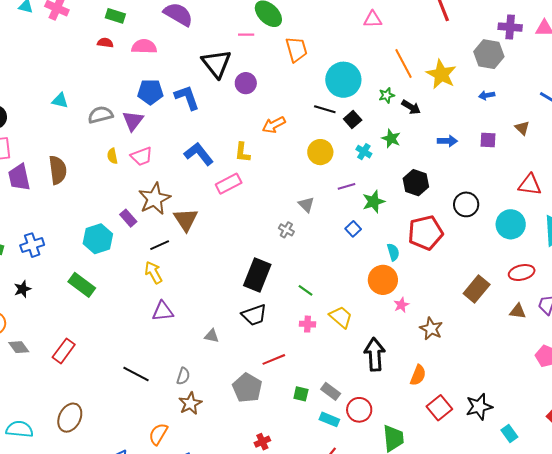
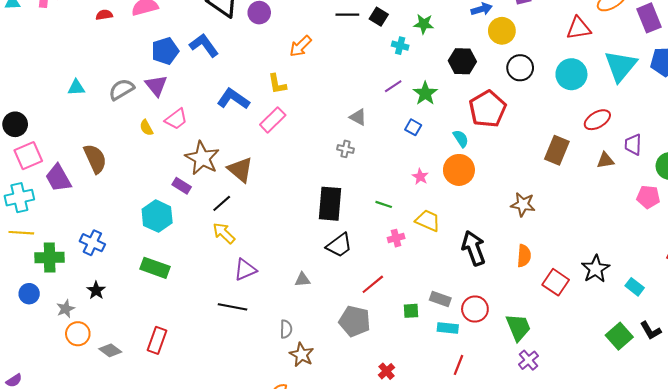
yellow circle: (320, 152) -> (502, 31), moved
blue cross: (32, 245) -> (92, 243), turned -30
pink star: (401, 305) -> (420, 177), moved
black line: (136, 374) -> (232, 307), moved

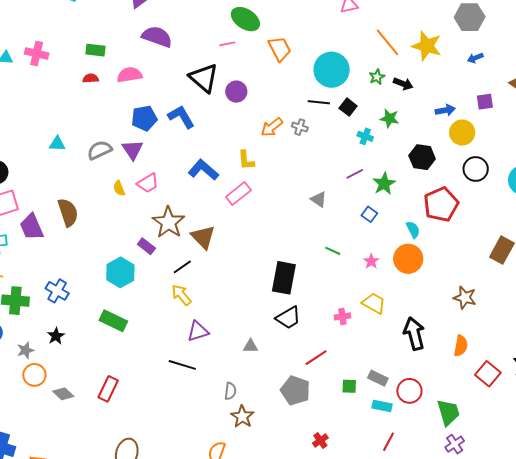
gray cross: (346, 149) -> (300, 127), moved
green line: (384, 204) -> (333, 251), moved

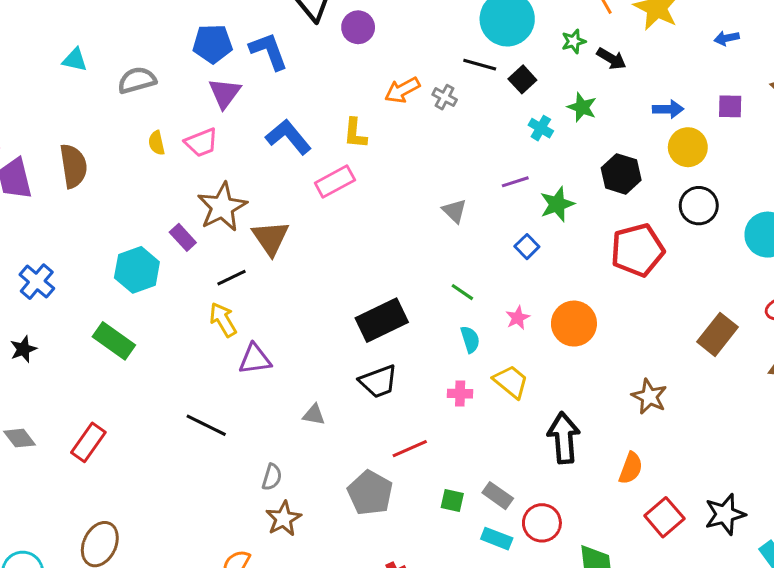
purple triangle: (133, 150) -> (225, 93), moved
cyan semicircle: (413, 230) -> (470, 339), moved
black rectangle: (284, 278) -> (382, 320), turned 44
purple triangle: (198, 331) -> (255, 359), moved

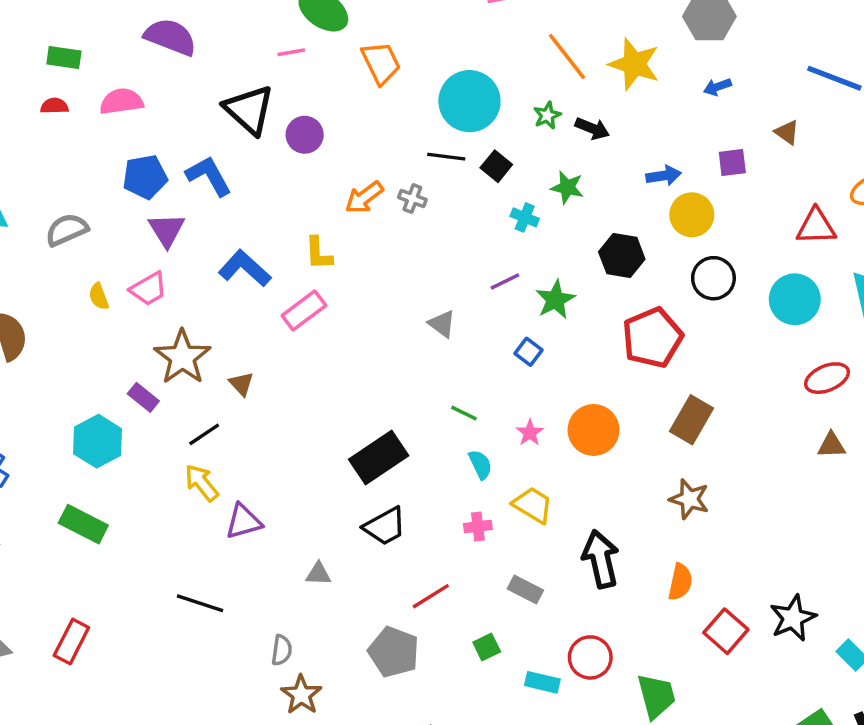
brown triangle: (271, 238) -> (241, 384), size x0.6
brown rectangle: (717, 334) -> (692, 420), moved
gray rectangle: (498, 496) -> (525, 590), moved
green square: (452, 500) -> (487, 647), turned -30

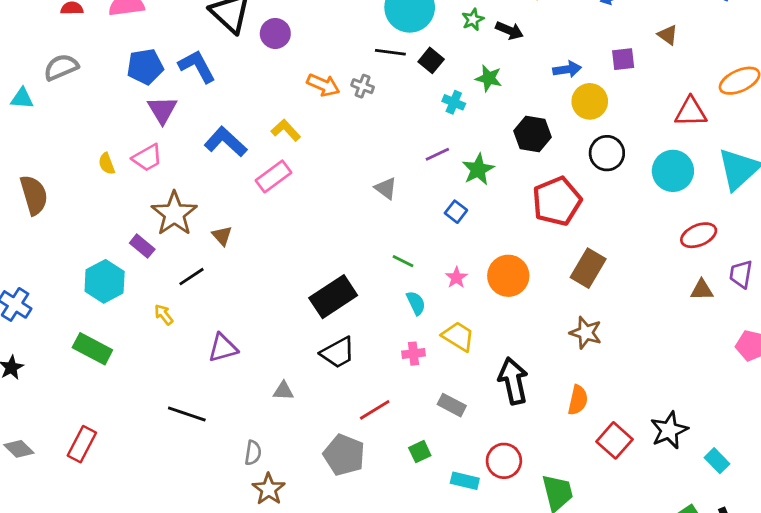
orange arrow: (364, 198) -> (323, 85), turned -120
gray semicircle: (67, 230) -> (61, 67), moved
yellow L-shape: (319, 253) -> (286, 130), turned 140
yellow arrow: (202, 483) -> (164, 315), moved, size x0.7

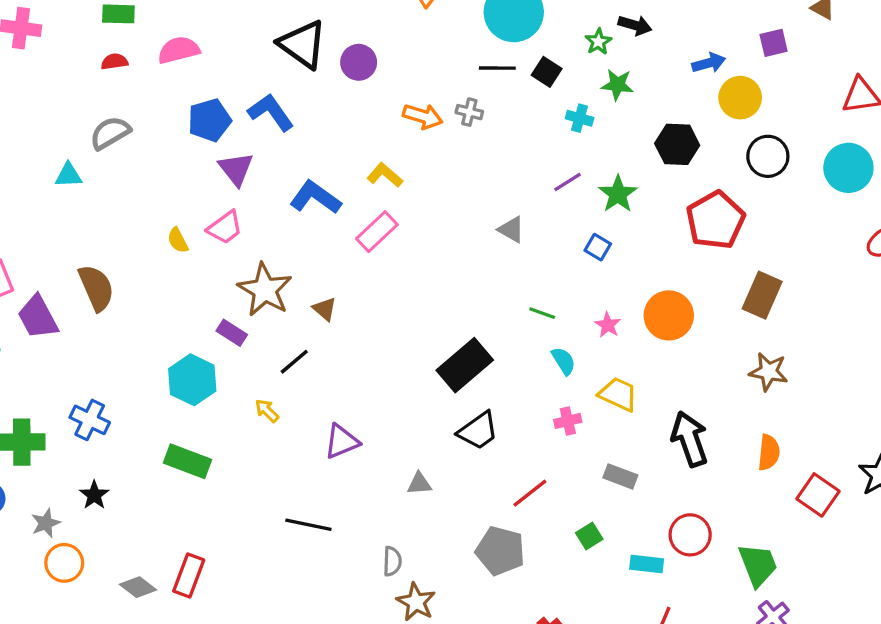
green star: (473, 19) -> (598, 42), moved
gray diamond: (19, 449) -> (138, 587), moved

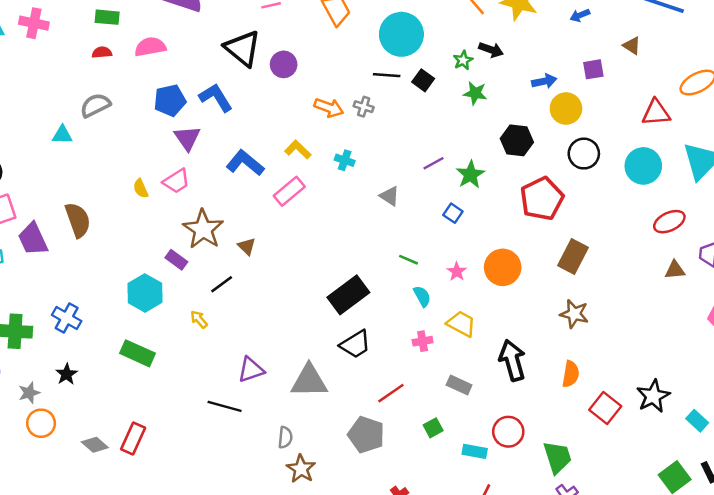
cyan cross: (580, 118) -> (345, 160), moved
purple triangle: (342, 442) -> (251, 370), moved
gray triangle: (419, 484) -> (309, 381), size x2.0

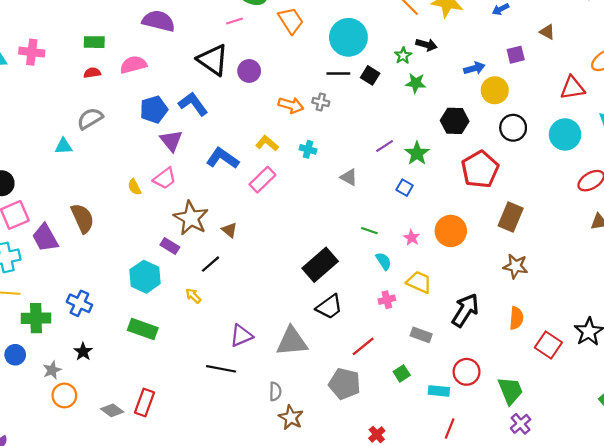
black arrow: (512, 360) -> (465, 310), turned 52

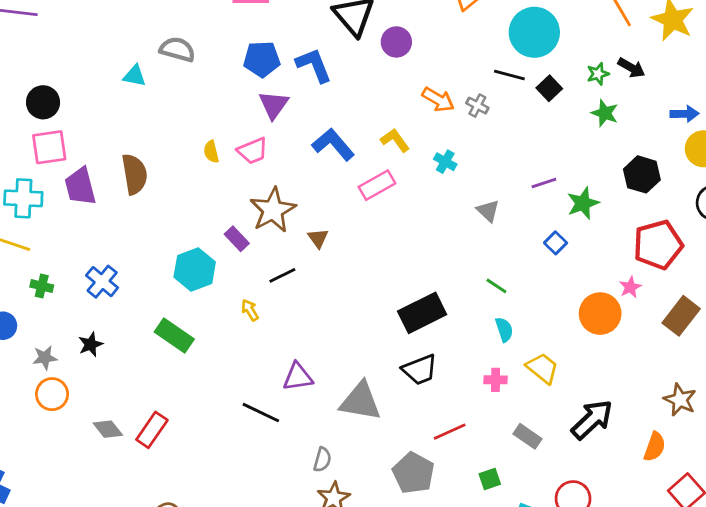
gray semicircle: (90, 119) -> (177, 49), turned 32
pink star: (412, 238) -> (630, 287), moved
brown star: (515, 266) -> (680, 400), moved
green cross: (36, 318) -> (42, 286), size x0.6

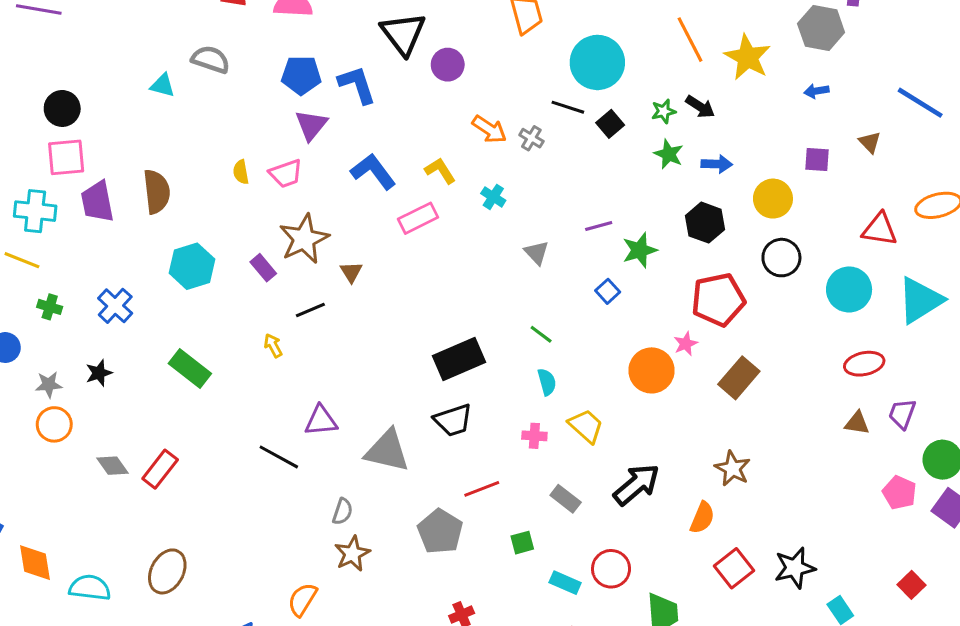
blue arrow: (685, 114) -> (717, 164), moved
cyan hexagon: (195, 270) -> (192, 266), moved

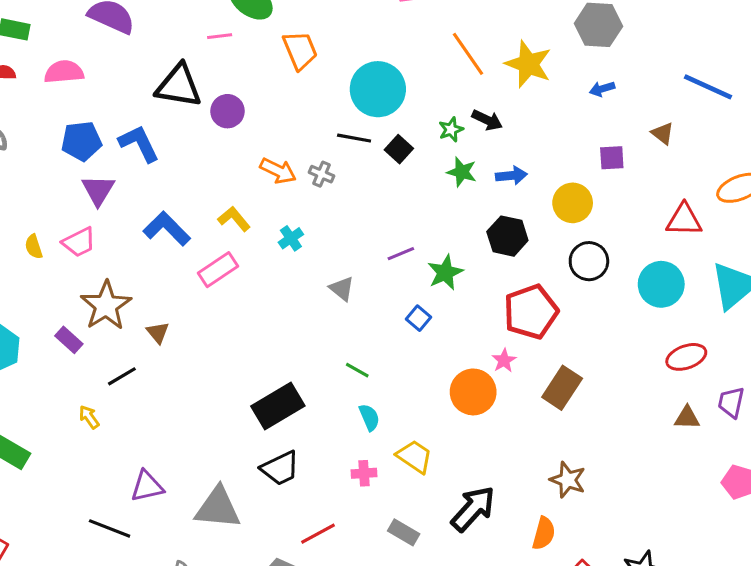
black triangle: (403, 34) -> (179, 86), turned -36
cyan cross: (493, 197) -> (291, 238), turned 30

